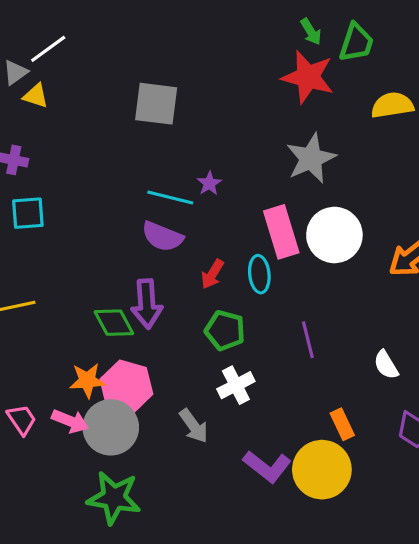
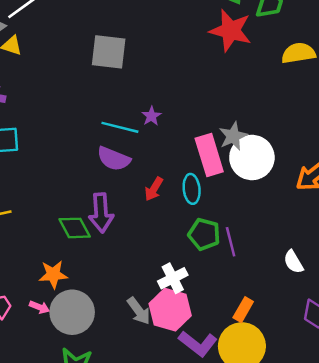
gray star: (311, 158) -> (233, 136), moved, size x0.7
green pentagon: (225, 330) -> (204, 234), moved
pink hexagon: (126, 387) -> (170, 310), moved
pink arrow: (70, 421) -> (39, 307), size x0.7
orange rectangle: (342, 424) -> (243, 310), moved, turned 55

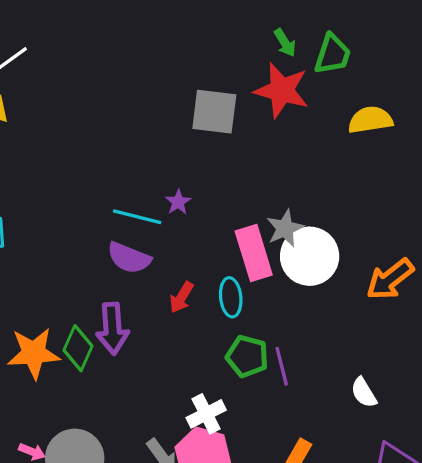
gray square: (109, 52) -> (214, 112), moved
green diamond: (75, 228) -> (78, 348), turned 52
orange star: (53, 274) -> (34, 353), moved, size x1.4

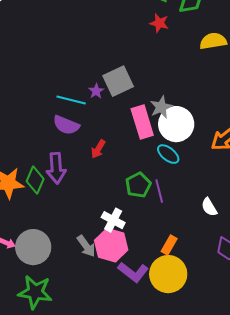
red star: (282, 90) -> (159, 23), size x0.6
gray square: (214, 112) -> (118, 81), moved, turned -32
cyan ellipse: (231, 297) -> (168, 154), moved, turned -45
green pentagon: (247, 356) -> (138, 185), turned 30
white cross: (206, 414) -> (113, 220), turned -35

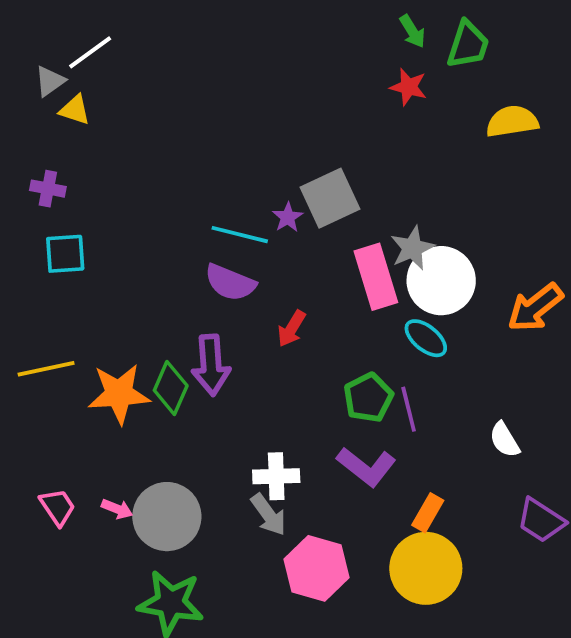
white cross: (113, 220) -> (276, 476), moved, turned -30
pink hexagon: (111, 245) -> (316, 568), moved
purple L-shape: (133, 272) -> (366, 467), moved

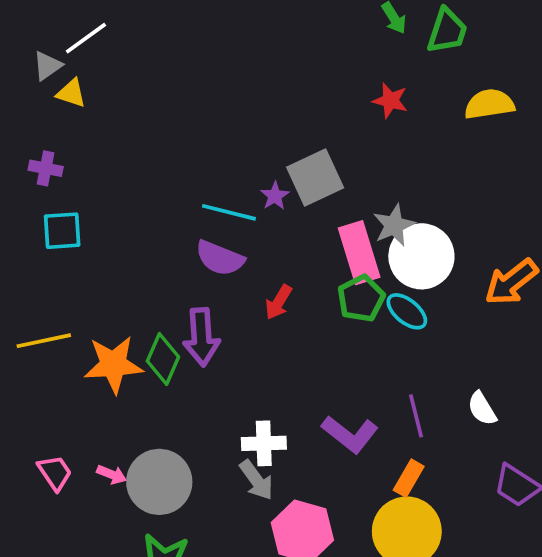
red star: (409, 87) -> (390, 101), moved
green pentagon: (368, 398) -> (361, 299), moved
purple line: (409, 409) -> (416, 416), moved

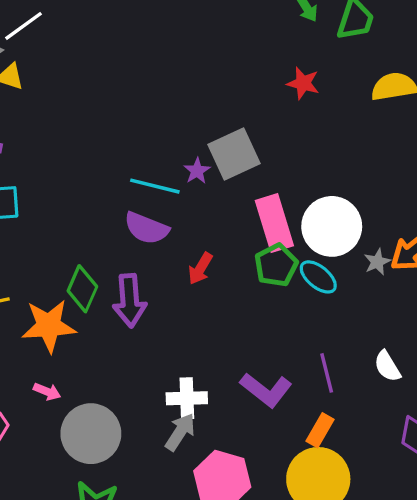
gray star: (394, 225) -> (377, 262), moved, size x0.7
green diamond: (163, 359) -> (82, 289), moved
pink arrow: (112, 475) -> (47, 392), moved
gray arrow: (256, 480) -> (180, 432), turned -111

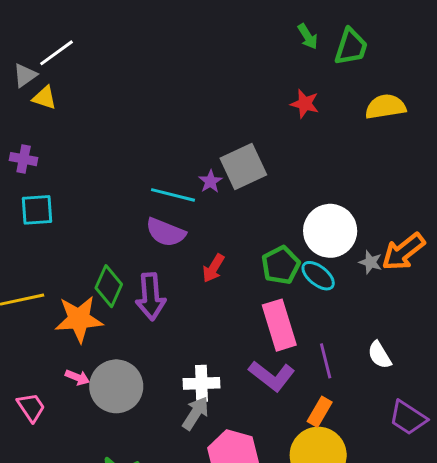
pink rectangle: (274, 223) -> (279, 325), moved
gray star: (377, 262) -> (370, 262), turned -30
gray circle: (91, 434) -> (116, 386), moved

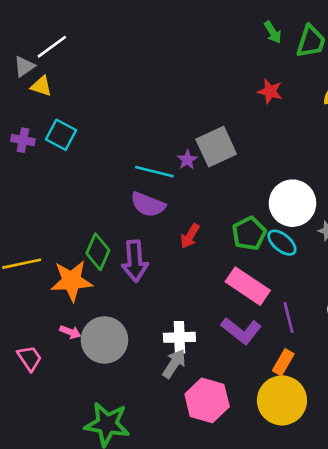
cyan square: (37, 210) -> (61, 135), moved, turned 32
pink rectangle: (279, 325) -> (248, 286), turned -39

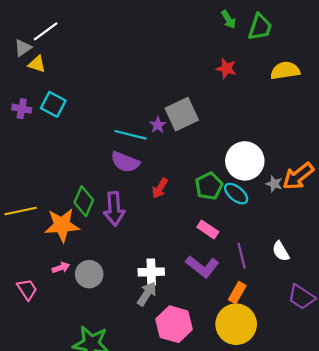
pink rectangle: (248, 286) -> (208, 230), size x0.6
pink arrow: (70, 332) -> (61, 268), turned -42
gray circle: (104, 340) -> (89, 274), size x0.7

